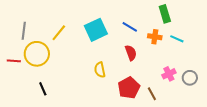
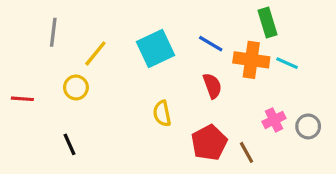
gray line: (24, 31) -> (53, 32), moved
orange cross: (155, 37) -> (251, 60), size x1.5
yellow circle: (37, 54) -> (76, 87), moved, size x0.6

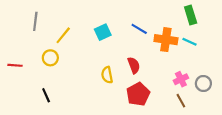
green rectangle: (268, 23) -> (191, 15), moved
cyan square: (156, 49) -> (103, 32), size x0.7
red semicircle: (212, 86) -> (134, 65), moved
brown line: (246, 152) -> (181, 101), moved

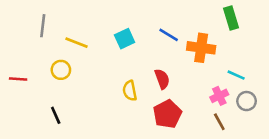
yellow line: (63, 35) -> (76, 43), turned 72
cyan line: (189, 42) -> (236, 75), moved

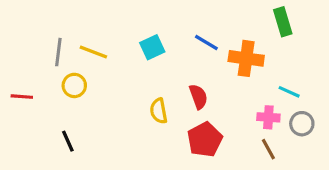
gray line: (43, 26) -> (58, 52), moved
pink cross: (219, 96) -> (268, 117), turned 30

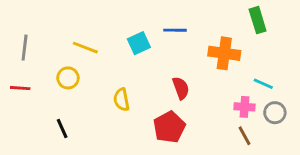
blue line: (206, 42) -> (175, 30), moved, turned -30
gray line: (58, 52) -> (25, 48), moved
yellow semicircle: (159, 111) -> (122, 100), moved
red pentagon: (205, 140) -> (169, 127), moved

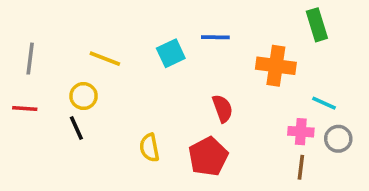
yellow semicircle: (122, 100) -> (149, 148), moved
black line: (62, 129) -> (76, 128), moved
brown line: (245, 136) -> (301, 167), turned 36

